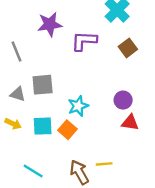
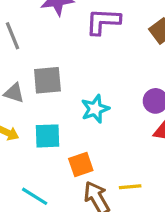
orange square: (67, 130) -> (81, 164), moved, turned 30

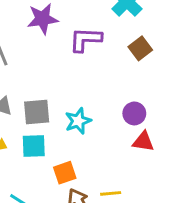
gray square: (47, 80) -> (37, 112), moved

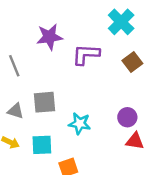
gray square: (37, 112) -> (44, 102), moved
cyan star: (78, 121) -> (80, 124), turned 30

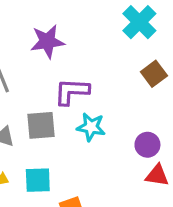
purple L-shape: (86, 54) -> (72, 91), moved
cyan star: (80, 124) -> (91, 127), moved

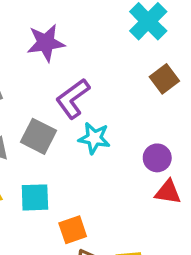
purple L-shape: (72, 91) -> (73, 99), turned -39
gray square: (41, 125) -> (39, 136), turned 32

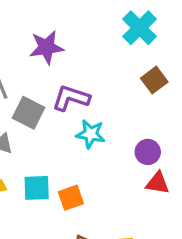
purple L-shape: (73, 99) -> (71, 98), turned 54
gray square: (39, 136) -> (28, 113), moved
orange square: (73, 230) -> (71, 198), moved

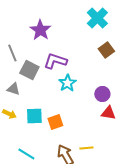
purple star: (46, 47) -> (40, 30), turned -30
cyan star: (91, 134) -> (67, 83), turned 30

